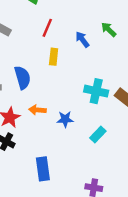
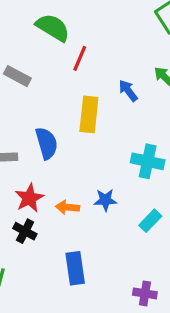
red line: (47, 28) -> (80, 58), moved
yellow rectangle: (54, 57) -> (89, 114), size x1.5
orange arrow: (37, 110) -> (67, 207), moved

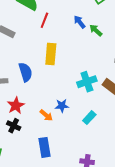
blue arrow: (128, 91) -> (79, 22), moved
cyan cross: (148, 161) -> (87, 82), turned -30
orange arrow: (67, 207) -> (46, 115), moved, turned -144

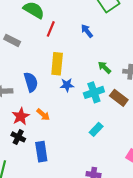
green arrow: (96, 30) -> (104, 67), moved
blue star: (62, 106) -> (67, 85), moved
orange arrow: (46, 115) -> (43, 115), moved
blue rectangle: (45, 147) -> (41, 152), moved

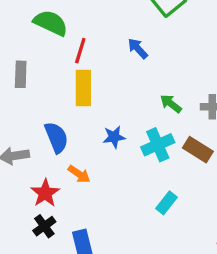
gray rectangle: (12, 40) -> (21, 74), turned 70
yellow rectangle: (57, 64) -> (83, 88), moved
orange arrow: (43, 115) -> (79, 174), moved
black cross: (18, 137) -> (44, 226), turned 32

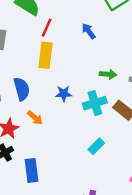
green arrow: (171, 104) -> (108, 74), turned 140

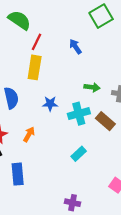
orange arrow: (35, 118) -> (29, 134), moved, turned -104

